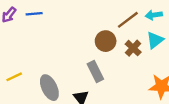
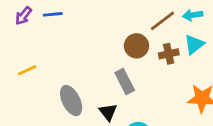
brown cross: (133, 48) -> (169, 54), turned 35
yellow line: (14, 77) -> (27, 70), moved

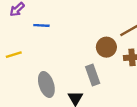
blue line: (53, 14) -> (41, 25), moved

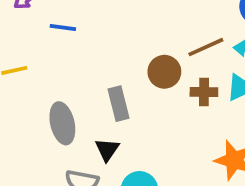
gray rectangle: (93, 75) -> (118, 104), moved

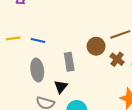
blue line: (63, 28) -> (38, 41), moved
brown cross: (204, 92) -> (117, 59), turned 32

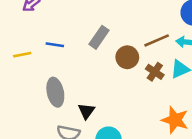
blue line: (38, 41) -> (55, 45), moved
gray rectangle: (69, 62) -> (99, 37), moved, turned 48

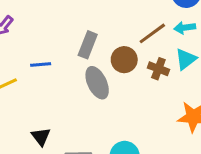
gray ellipse: (55, 92) -> (97, 83), moved
black triangle: (86, 111) -> (41, 137), moved

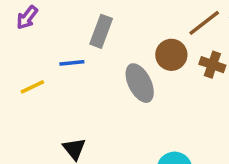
gray rectangle: (88, 45) -> (101, 31), moved

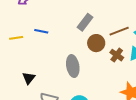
gray rectangle: (101, 31) -> (85, 22), moved
gray ellipse: (140, 83) -> (73, 66), moved

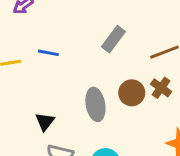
brown circle: (96, 43) -> (132, 93), moved
black triangle: (29, 78) -> (45, 122), moved

